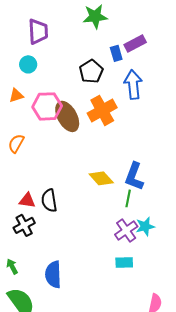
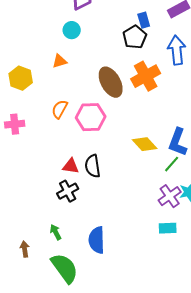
blue rectangle: (116, 53) -> (144, 20), moved
pink hexagon: (47, 106) -> (91, 117), moved
green line: (128, 198) -> (172, 164), turned 30

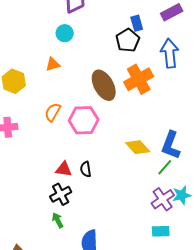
black semicircle: (93, 166) -> (86, 169), size x0.7
green arrow: (56, 232) -> (58, 220), moved

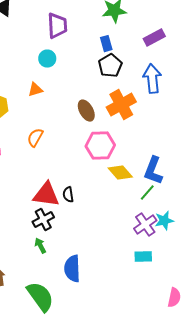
blue rectangle: (137, 23) -> (106, 44), moved
brown ellipse: (104, 85) -> (86, 111), size x0.7
pink hexagon: (84, 120) -> (100, 146), moved
red triangle: (64, 169) -> (46, 195), size x1.6

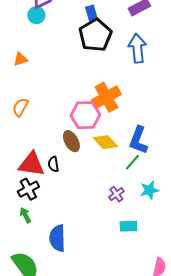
cyan circle: (47, 59) -> (36, 15), moved
black pentagon: (110, 66) -> (95, 35), size x1.4
orange cross: (121, 105) -> (106, 97), moved
brown ellipse: (86, 111) -> (71, 141), moved
purple cross: (145, 225) -> (116, 194), moved, size x0.7

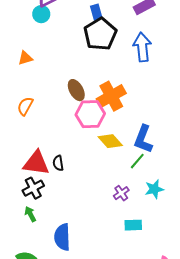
brown ellipse: (71, 141) -> (76, 90), moved

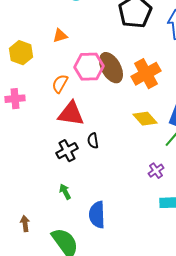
brown ellipse: (76, 90) -> (111, 68), size x1.4
pink hexagon: (90, 114) -> (89, 67), moved
red triangle: (36, 163) -> (71, 114), moved
black cross: (33, 188) -> (67, 151), moved

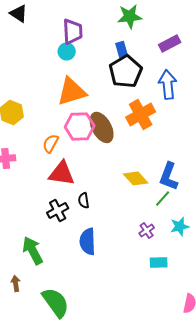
orange triangle: (60, 36) -> (72, 91), moved, size x2.0
orange cross: (146, 74) -> (141, 114), moved
green arrow: (65, 192) -> (33, 250), moved, size x1.8
blue semicircle: (97, 215) -> (88, 241), moved

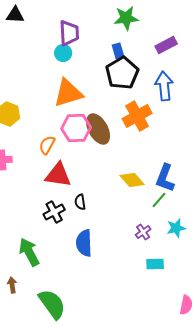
black triangle: (19, 13) -> (15, 15), turned -30

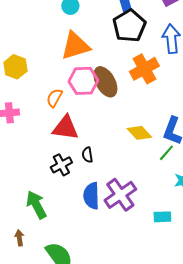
purple cross: (143, 232) -> (120, 195), moved, size x2.0

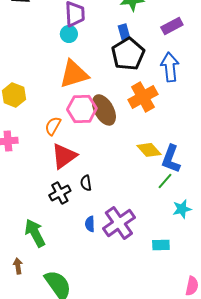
red triangle: (65, 128) -> (64, 156), turned -44
yellow diamond: (139, 133) -> (149, 150), moved
blue semicircle: (91, 196) -> (90, 224), size x0.6

